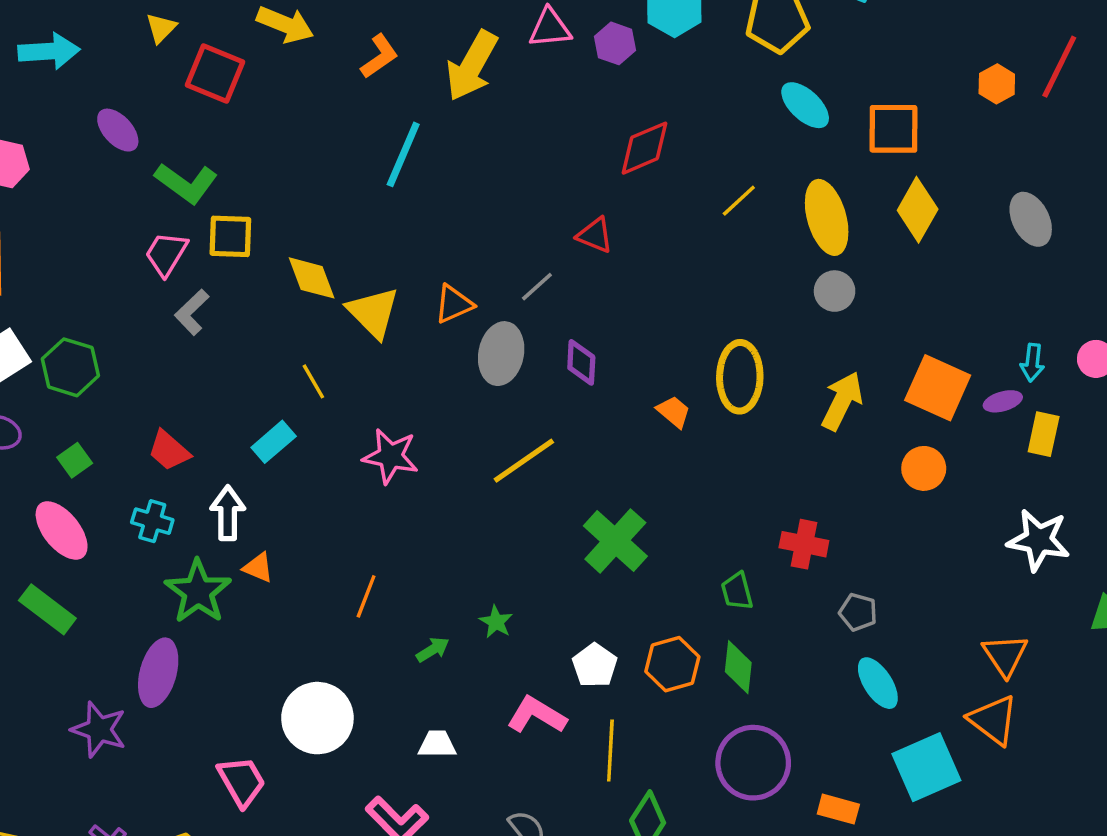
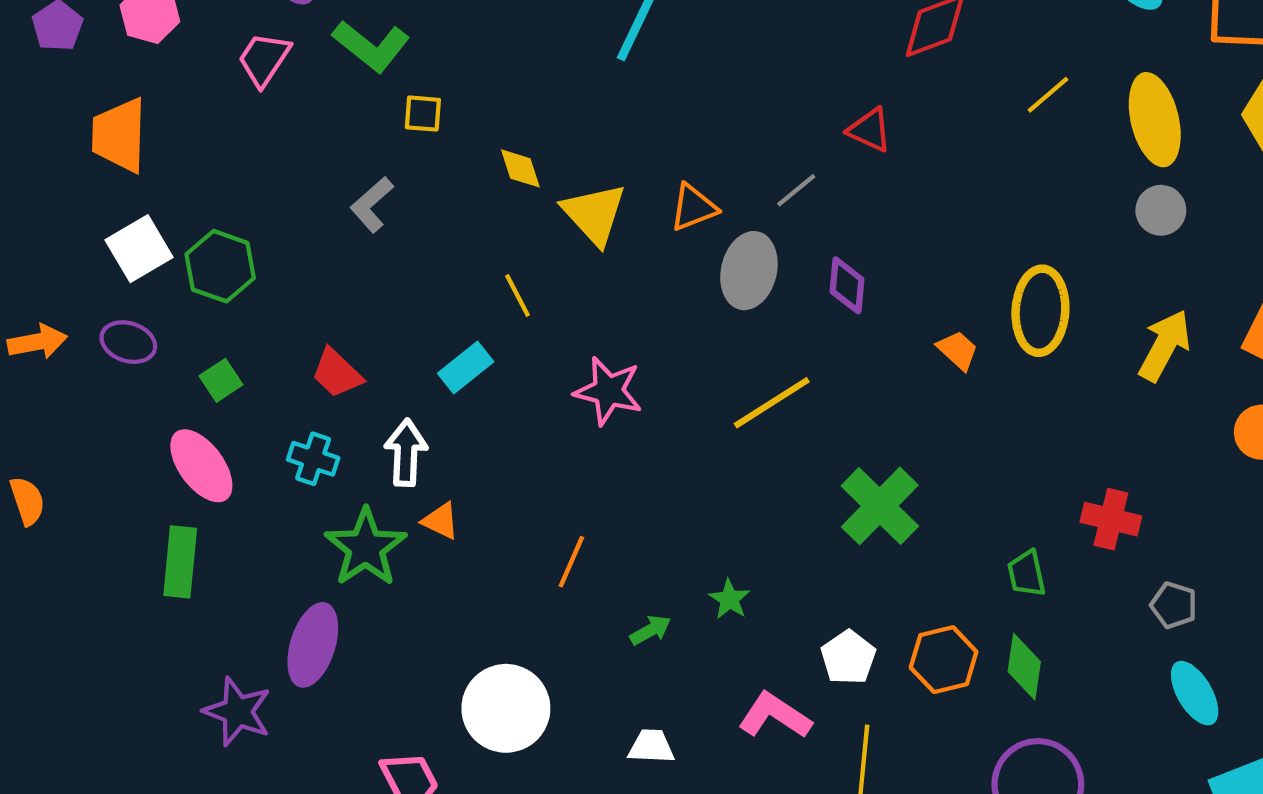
yellow square: (230, 236) -> (423, 114), size x0.7
pink trapezoid: (166, 254) -> (264, 59), moved
yellow diamond: (312, 278) -> (520, 168), size x0.7
green rectangle: (47, 609) -> (180, 562), turned 56

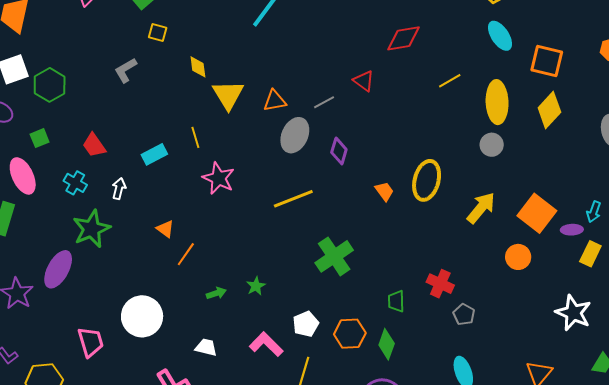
yellow line: (517, 295) -> (195, 137), moved
white arrow: (406, 453) -> (119, 188), size x0.7
orange triangle: (441, 521) -> (165, 229), moved
gray pentagon: (1174, 605) -> (464, 314), moved

